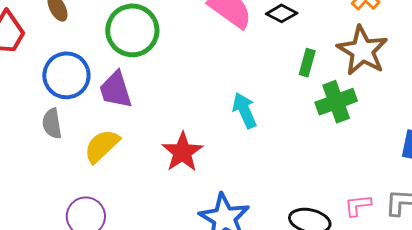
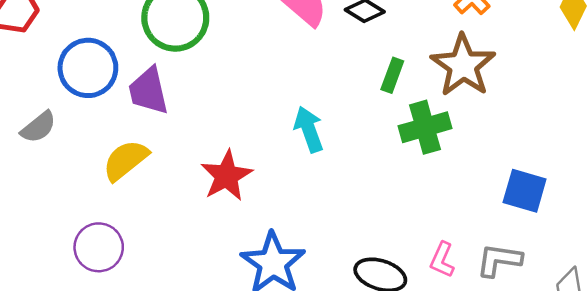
gray semicircle: (52, 124) -> (38, 127), moved, turned -124
pink L-shape: (358, 205) -> (442, 260), turned -64

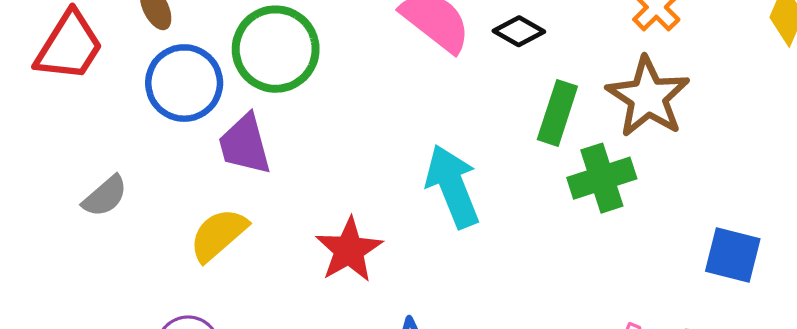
blue circle: (88, 68) -> (184, 83), moved
green rectangle: (392, 75) -> (557, 113), size x1.4
cyan arrow: (309, 129) -> (453, 186), size x1.4

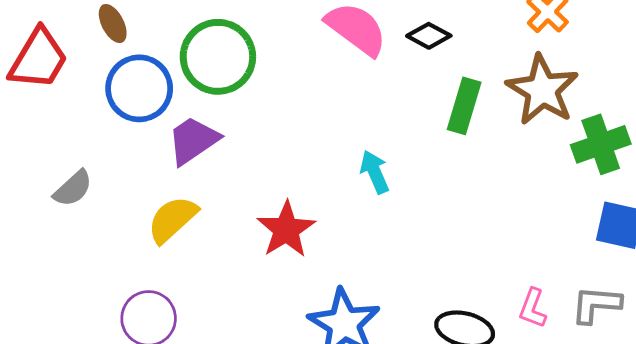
purple trapezoid: (245, 144) -> (193, 140), turned 72
green cross: (602, 178) -> (601, 144), moved
cyan arrow: (453, 186) -> (375, 172), size x0.6

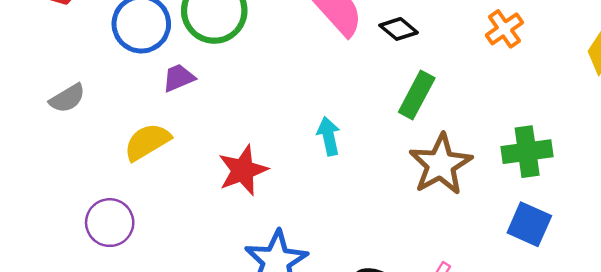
brown star: (542, 90) -> (441, 164), moved
purple trapezoid: (193, 140) -> (179, 78), size x0.7

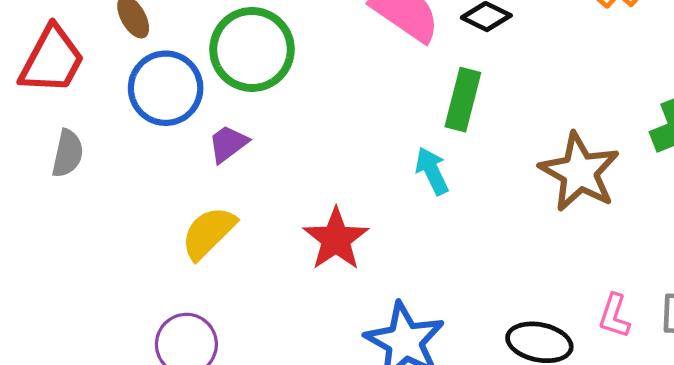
green rectangle: (417, 95) -> (463, 100), moved
gray semicircle: (67, 98) -> (68, 153), moved, turned -33

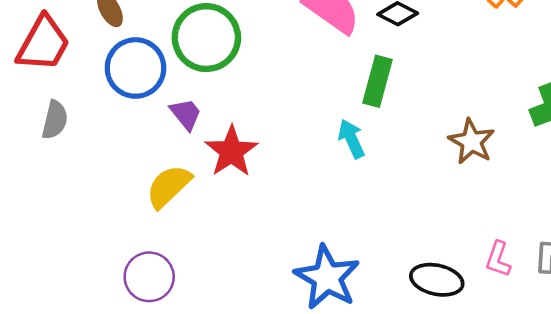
purple trapezoid: (228, 144) -> (186, 114), turned 87
brown star: (579, 172) -> (472, 142), size x0.7
red star: (336, 239) -> (231, 151), moved

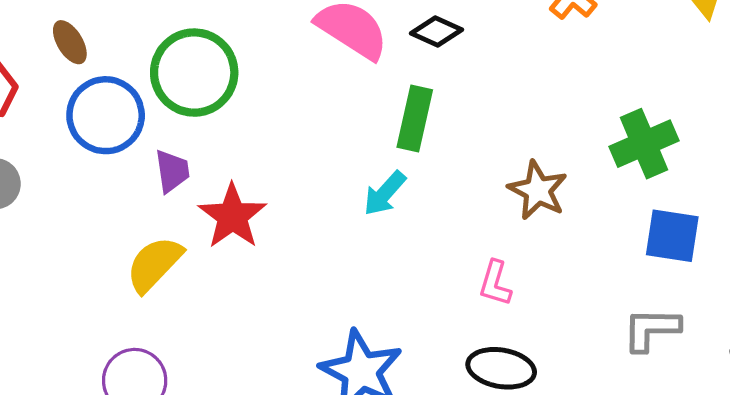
purple trapezoid: (186, 114) -> (172, 171), turned 33
cyan arrow: (351, 139) -> (385, 193), turned -111
pink L-shape: (498, 259) -> (495, 283), moved

